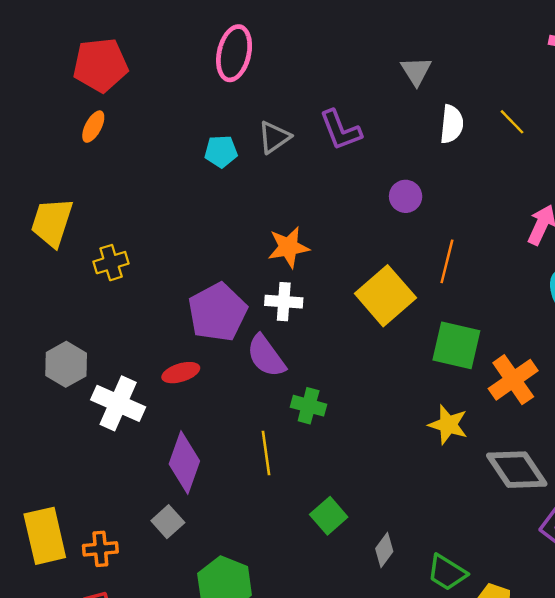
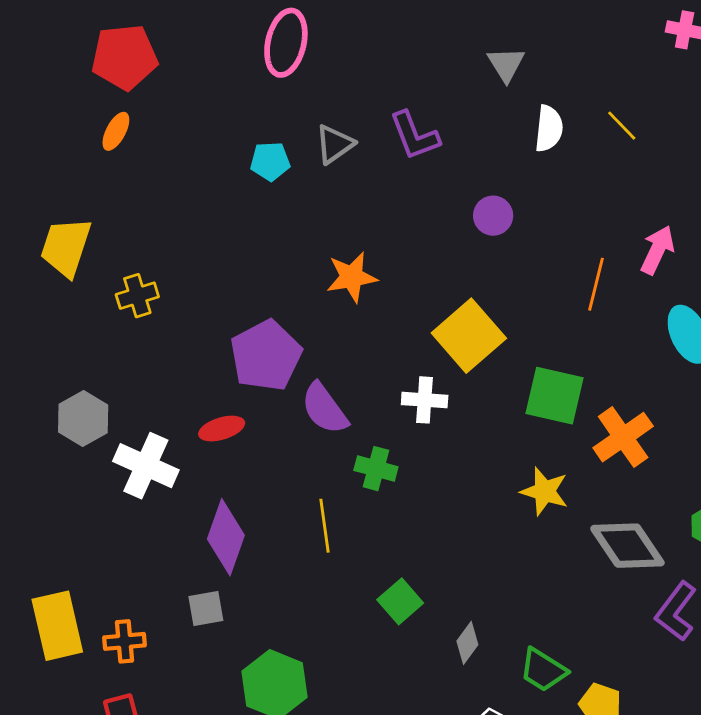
orange line: (447, 261) -> (596, 284), moved
white cross: (284, 302) -> (425, 400), moved
gray square: (168, 522) -> (206, 609), turned 32

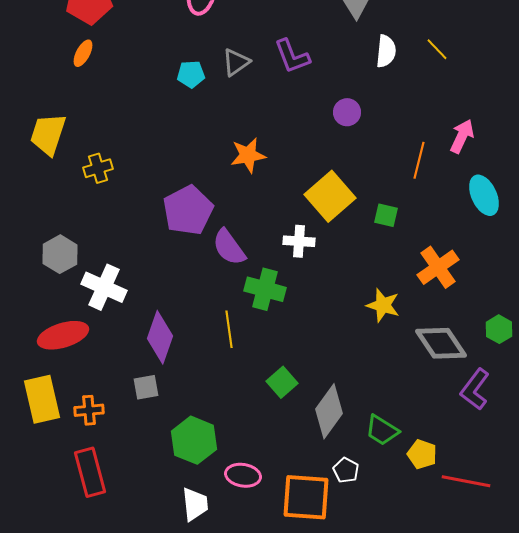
green square: (555, 396) -> (386, 215), moved, size x0.6
red ellipse: (222, 429) -> (63, 335), moved, size x1.6
green cross: (376, 469) -> (265, 289), size x1.4
gray diamond: (467, 643) -> (329, 411), size x1.8

